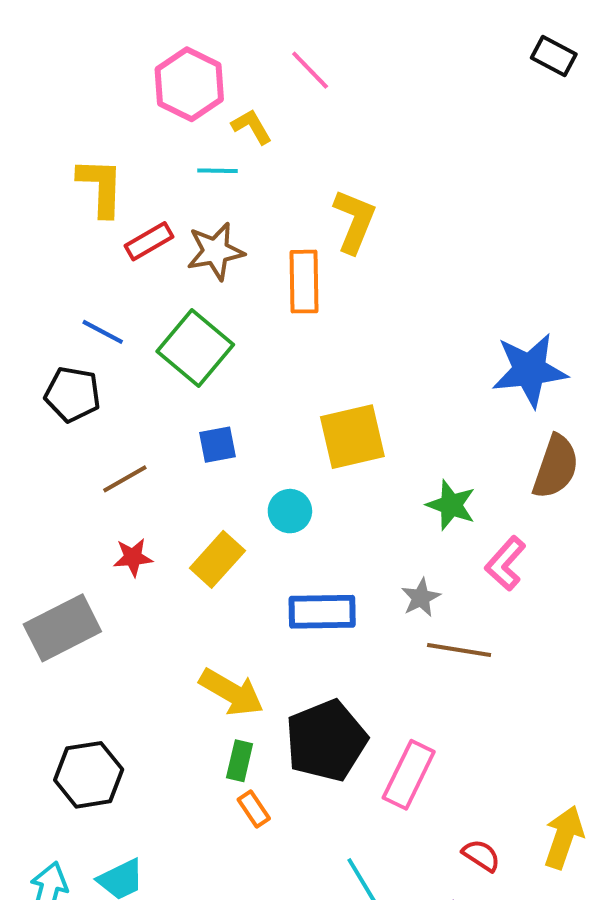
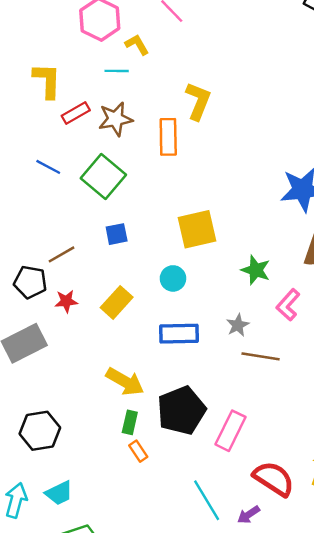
black pentagon: (72, 394) -> (30, 282), moved
cyan circle: (290, 511) -> (173, 278), moved
red semicircle: (481, 855) -> (274, 479), size x1.8

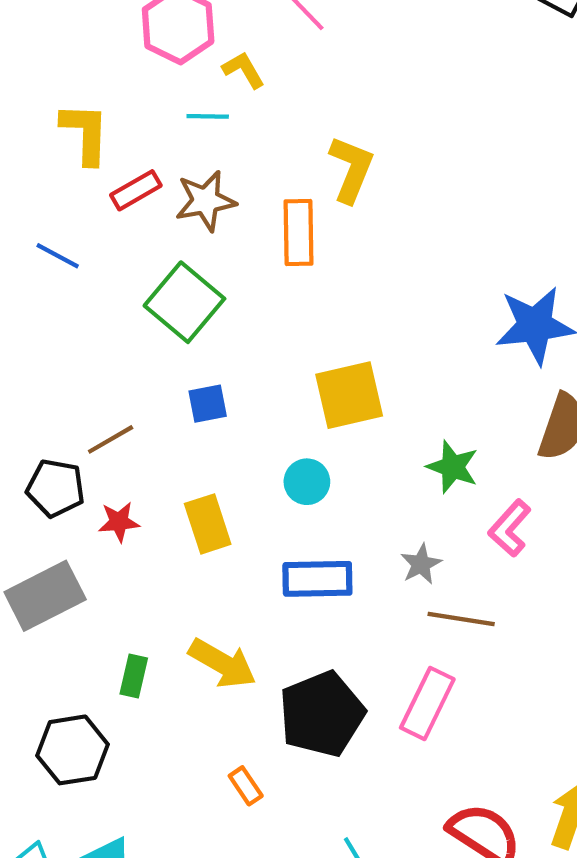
blue line: (48, 167) -> (58, 256), moved
yellow rectangle: (117, 302) -> (208, 524), turned -60
green rectangle: (130, 422) -> (134, 676), moved
pink rectangle: (231, 431) -> (427, 703), moved

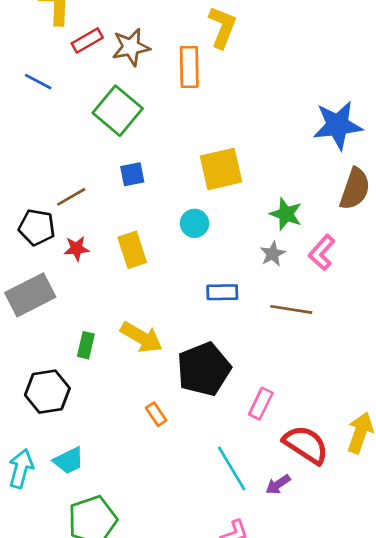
gray star: (421, 564) -> (273, 254), moved
blue rectangle: (317, 579) -> (222, 292), moved, size x0.7
pink rectangle: (427, 703) -> (261, 404), moved, size x0.7

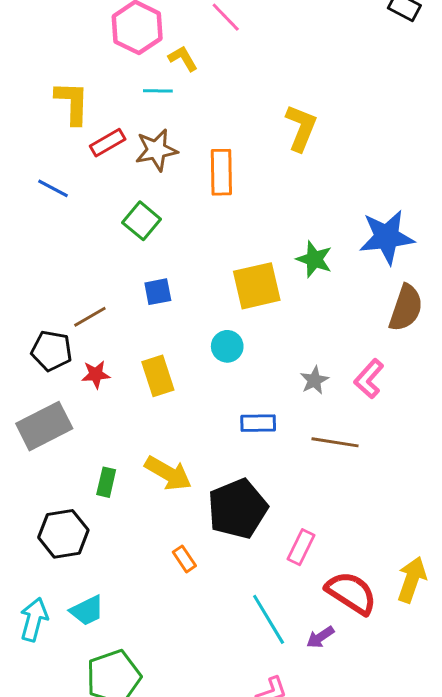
yellow L-shape: (222, 27) -> (301, 128), moved
green square: (118, 111) -> (142, 221), size x0.7
green star: (286, 214) -> (314, 259), moved

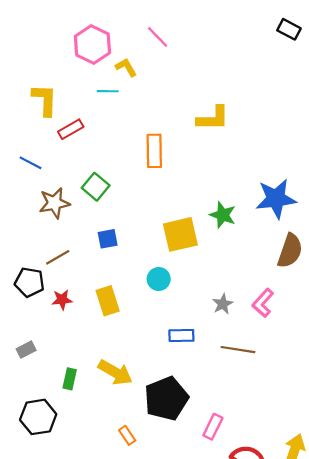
yellow L-shape: (301, 128) -> (213, 118), turned 68
brown star: (156, 150) -> (54, 203), moved
gray rectangle: (44, 426) -> (26, 350), moved, size x0.5

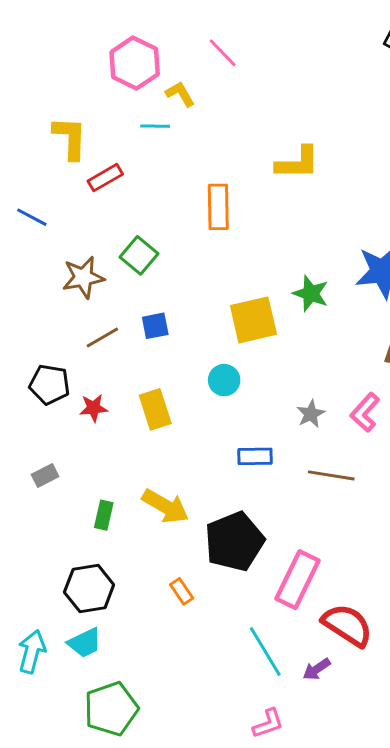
blue line: (31, 163) -> (32, 217), moved
brown line: (58, 257) -> (102, 338), moved
black hexagon: (38, 417) -> (89, 588), moved
pink rectangle: (213, 427) -> (297, 580), size x1.6

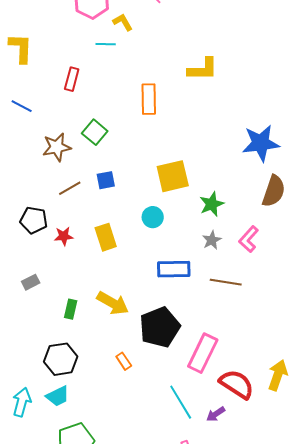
yellow L-shape: (70, 138) -> (21, 48), moved
red rectangle: (105, 178) -> (72, 79), turned -45
green star: (311, 293) -> (212, 204), moved, turned 30
blue rectangle: (255, 456) -> (174, 269), size x1.4

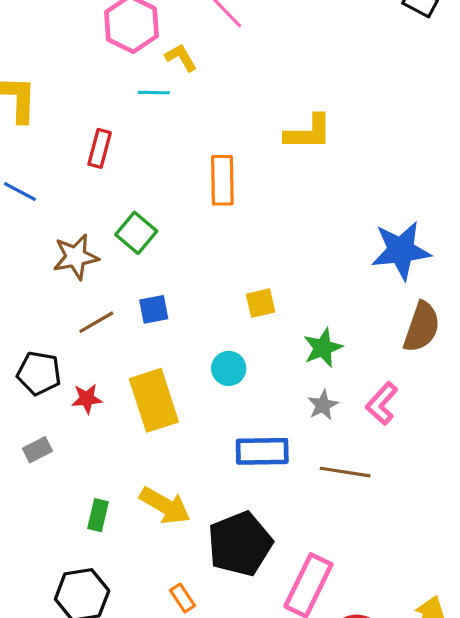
yellow square: (173, 176) -> (261, 303), size x0.6
yellow rectangle: (106, 237) -> (154, 400), size x1.4
gray rectangle: (31, 282) -> (37, 450), moved

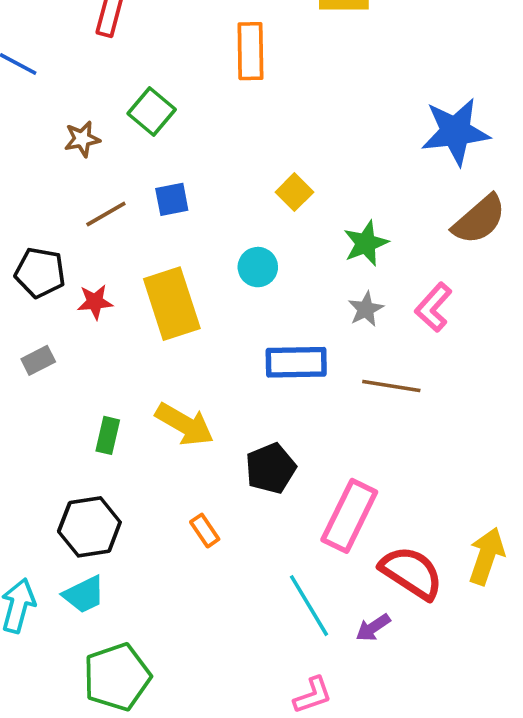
brown star: (76, 257) -> (82, 139), size x0.7
yellow square: (261, 303) -> (294, 192), turned -32
brown semicircle: (422, 327) -> (479, 219), turned 30
black pentagon: (240, 544) -> (271, 468), size x0.7

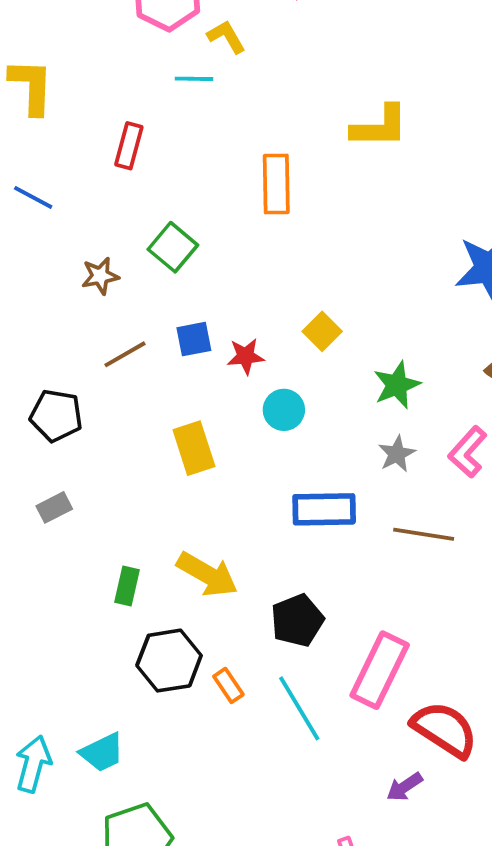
red star: (95, 302) -> (246, 356), moved
yellow rectangle: (172, 304) -> (194, 448), size x0.7
black hexagon: (89, 527) -> (169, 661), moved
cyan line: (309, 606) -> (299, 708), moved

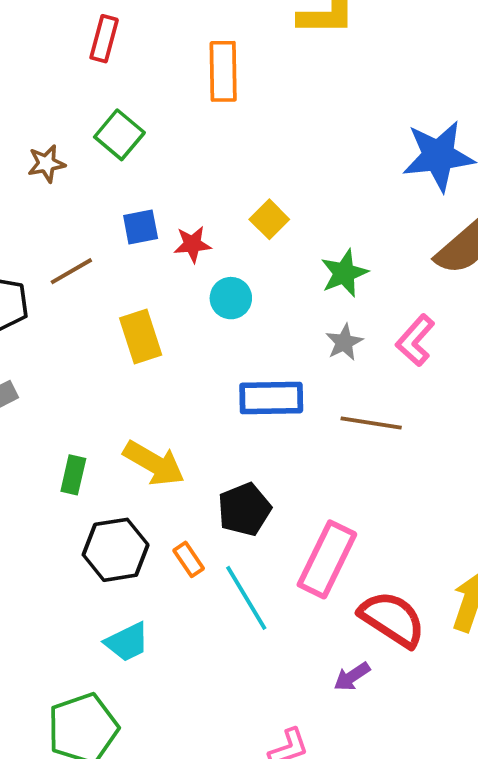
red rectangle: (129, 146) -> (104, 39), moved
brown line: (125, 354) -> (71, 271), moved
orange rectangle: (228, 685) -> (189, 559), moved
cyan trapezoid: (102, 752) -> (127, 642), moved

